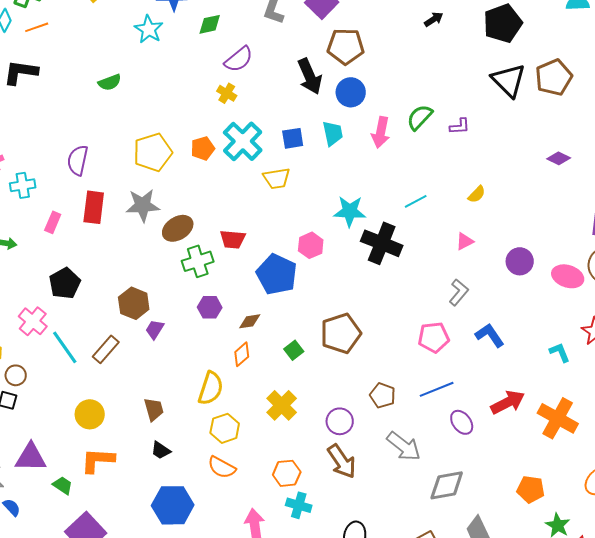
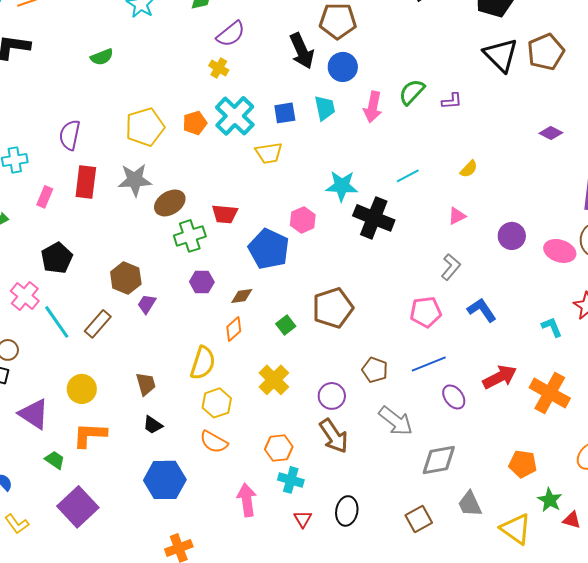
purple triangle: (31, 457) -> (34, 414), moved, turned 32

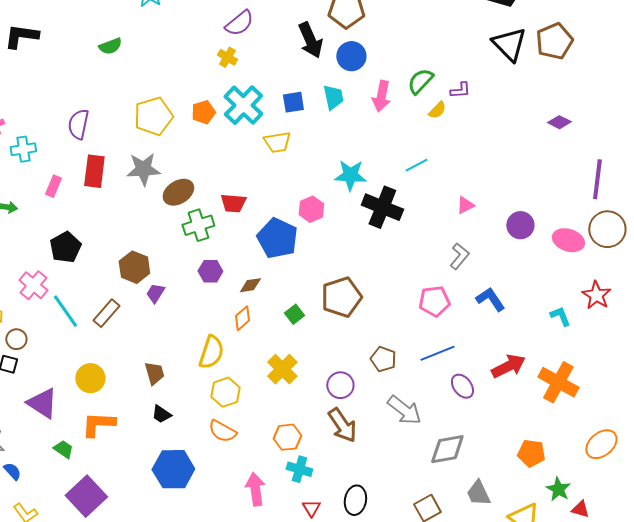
yellow semicircle: (469, 169) -> (437, 110), moved

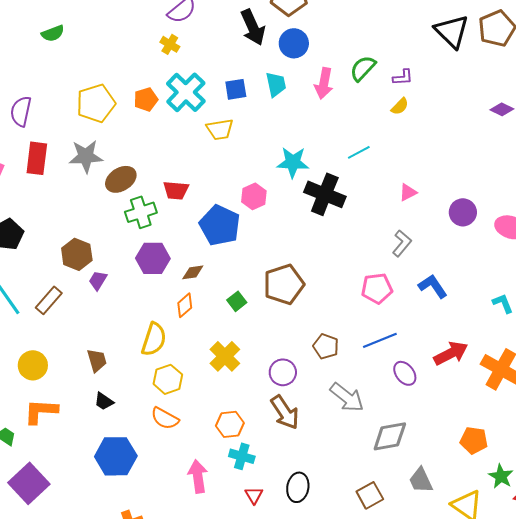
yellow semicircle: (437, 110) -> (400, 106), moved
purple hexagon: (210, 271) -> (153, 258), size x1.4

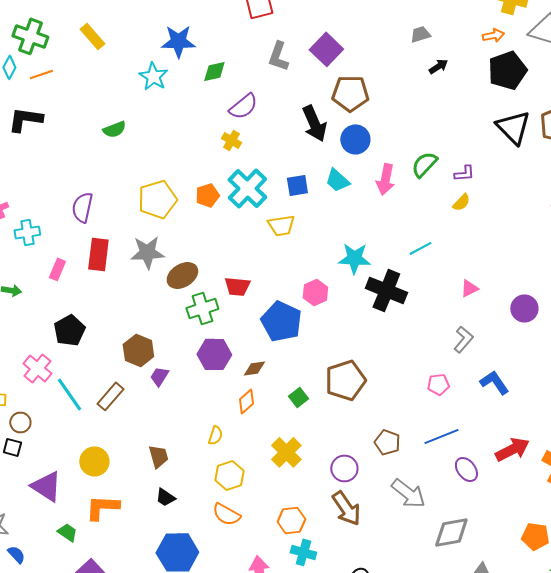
cyan trapezoid: (276, 84) -> (337, 180), turned 144
pink pentagon: (377, 288) -> (438, 384), size x0.7
yellow semicircle: (154, 339) -> (215, 435), size x0.6

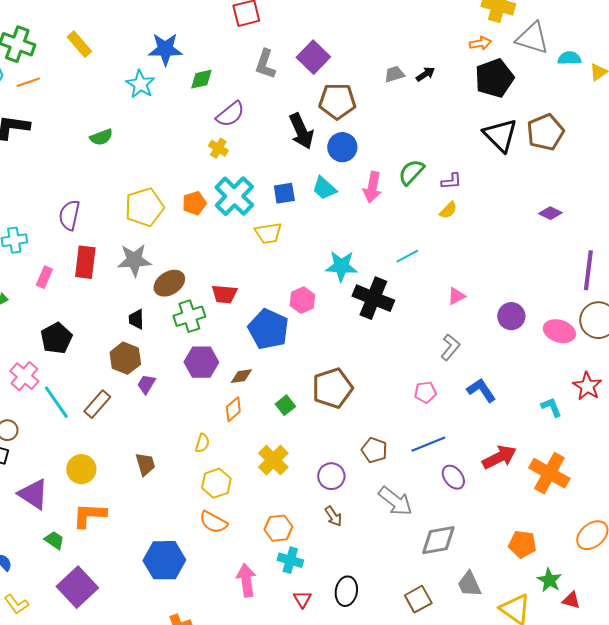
gray trapezoid: (420, 34) -> (394, 74), moved
black trapezoid: (165, 497) -> (136, 319), moved, turned 55
brown arrow: (346, 508) -> (333, 516), size x0.6

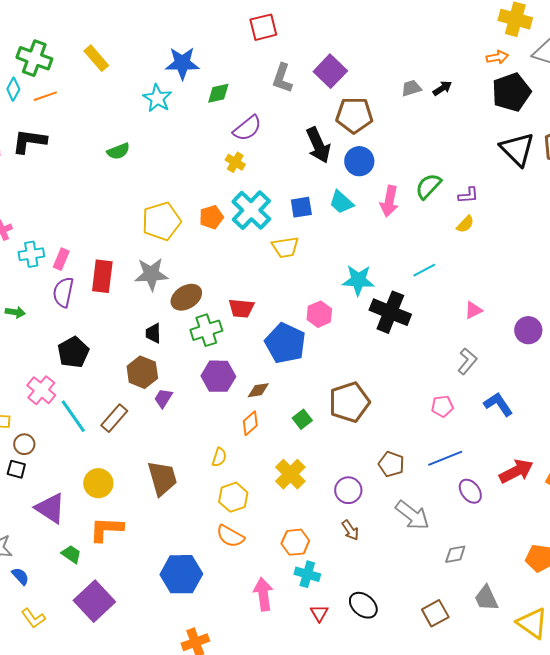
purple semicircle: (69, 215) -> (63, 292), moved
pink rectangle: (44, 277) -> (61, 259), moved
brown trapezoid: (145, 464) -> (162, 478), size x1.5
gray diamond: (438, 540) -> (455, 554), size x0.6
black ellipse: (346, 591) -> (363, 605), turned -60

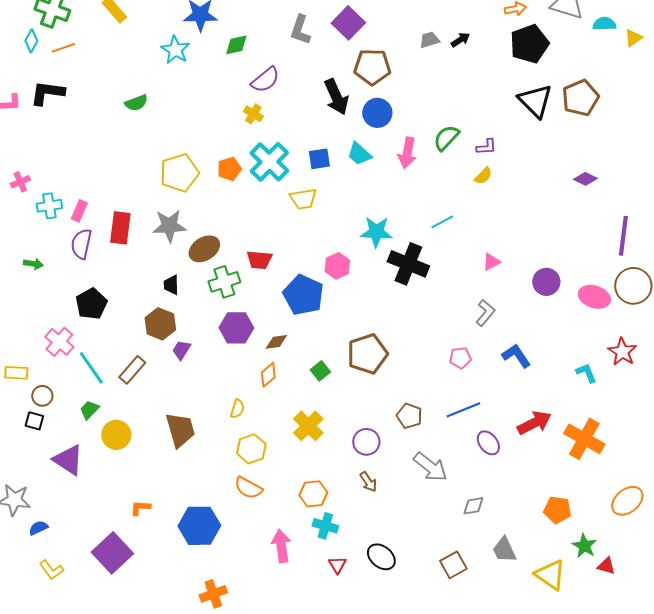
orange L-shape: (106, 529) -> (140, 508), moved, size x0.6
green trapezoid: (71, 554) -> (89, 410), moved, turned -80
blue semicircle: (20, 576) -> (38, 528), turned -72

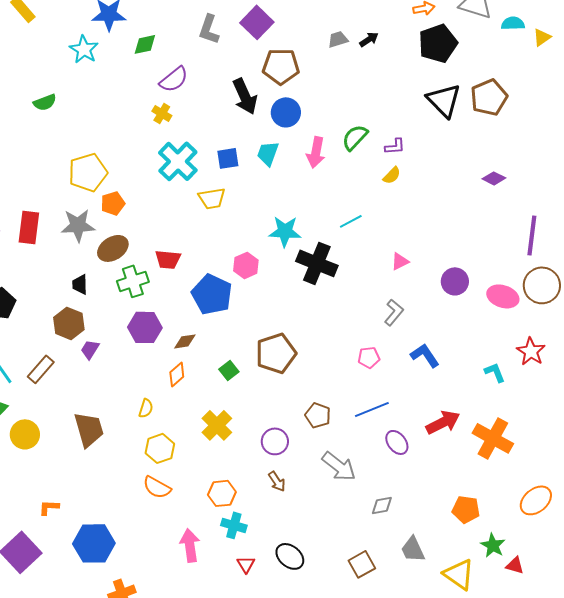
cyan trapezoid: (359, 154) -> (268, 153), turned 68
orange pentagon: (229, 169) -> (113, 203), moved
blue hexagon: (199, 526) -> (94, 543), moved

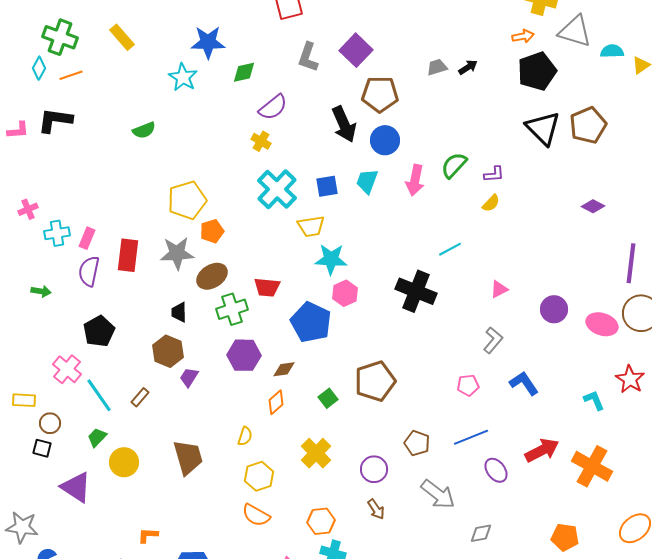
cyan star: (285, 231) -> (331, 259), moved
brown rectangle: (41, 369) -> (140, 397), size x0.7

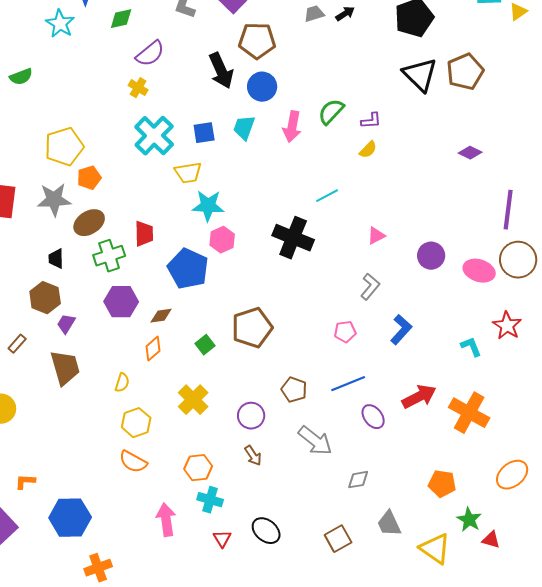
red trapezoid: (267, 287) -> (144, 234), turned -96
blue L-shape: (524, 383) -> (401, 330), turned 76
brown trapezoid: (188, 457) -> (65, 368), moved

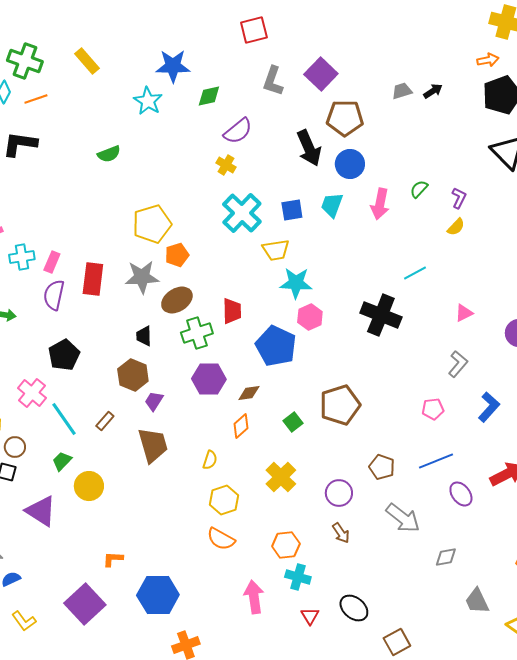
green semicircle: (331, 112) -> (419, 189), size x0.7
purple L-shape: (371, 121) -> (459, 198), turned -60
brown square: (338, 539) -> (397, 642), moved

